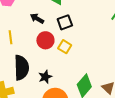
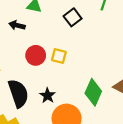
black arrow: (37, 19) -> (17, 25), moved
black square: (65, 22) -> (73, 17), moved

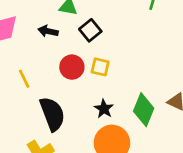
black square: (73, 17) -> (90, 30), moved
black star: (48, 96) -> (104, 109), moved

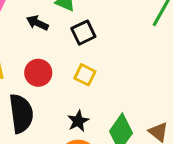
red circle: (72, 67) -> (38, 73), moved

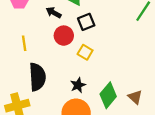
red circle: (38, 73) -> (64, 36), moved

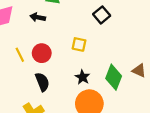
black square: (86, 22) -> (102, 15), moved
red circle: (64, 36) -> (42, 53), moved
black semicircle: (37, 77) -> (42, 82), size x0.7

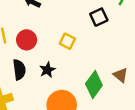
brown triangle: (139, 71) -> (120, 75), moved
black star: (82, 77) -> (47, 70), moved

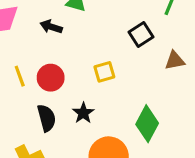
yellow square: (67, 41) -> (104, 72), turned -35
brown triangle: (120, 75) -> (175, 61), moved, turned -42

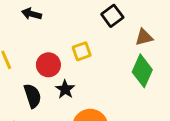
red circle: (51, 78) -> (48, 65), moved
green diamond: (147, 124) -> (142, 71), moved

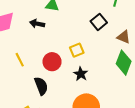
brown triangle: (144, 37) -> (124, 37), turned 40
black star: (65, 89) -> (81, 74), moved

